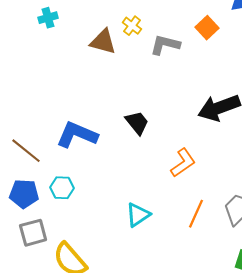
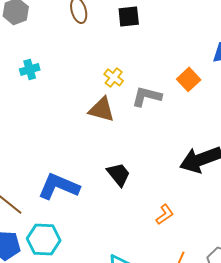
brown triangle: (103, 42) -> (102, 109), moved
orange L-shape: (183, 163) -> (165, 214), size x0.7
cyan hexagon: (62, 188) -> (44, 239), size x1.4

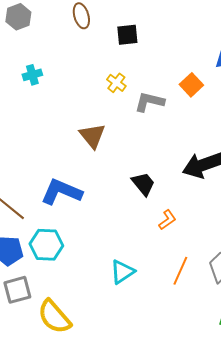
black square: (129, 16) -> (127, 35), moved
brown triangle: (102, 109) -> (92, 136), moved, turned 36
black trapezoid: (119, 174) -> (143, 184), moved

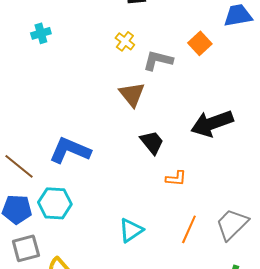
brown triangle: (92, 136) -> (132, 94), moved
orange L-shape: (167, 220) -> (176, 178), turned 40

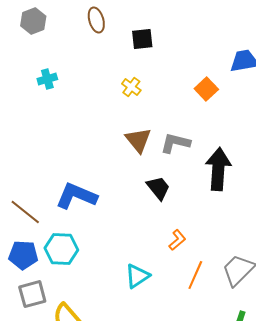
gray L-shape: (158, 60) -> (175, 143), moved
black arrow: (212, 123) -> (218, 169), turned 114
orange L-shape: (176, 178) -> (177, 240), moved, turned -45

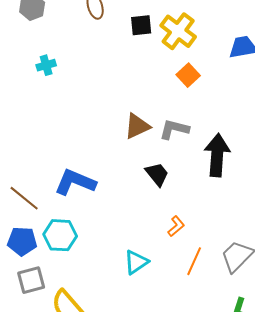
yellow cross: (131, 87) -> (178, 31), moved, size x1.8
orange square: (206, 89) -> (188, 75), moved
brown triangle: (138, 140) -> (137, 126), turned 44

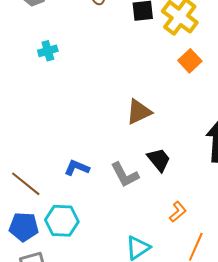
gray L-shape: (174, 129) -> (125, 175), moved, turned -132
blue L-shape: (75, 182) -> (77, 168), size x0.6

